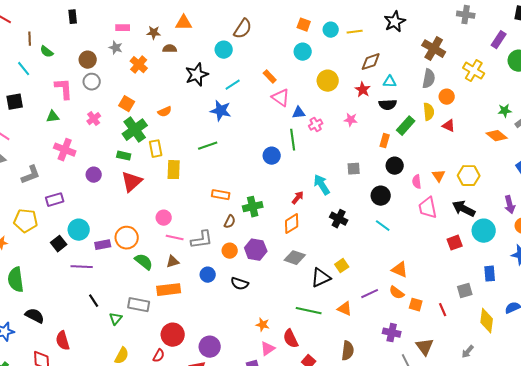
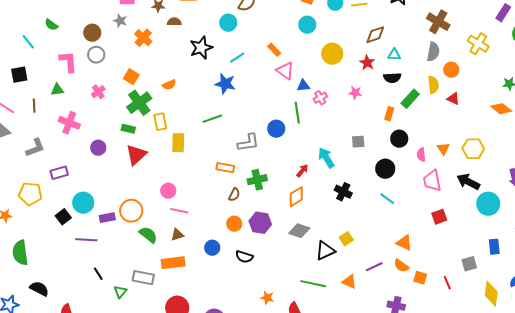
brown line: (30, 39) -> (34, 106), moved
gray L-shape: (202, 240) -> (248, 143), moved
red square: (455, 243) -> (439, 217), moved

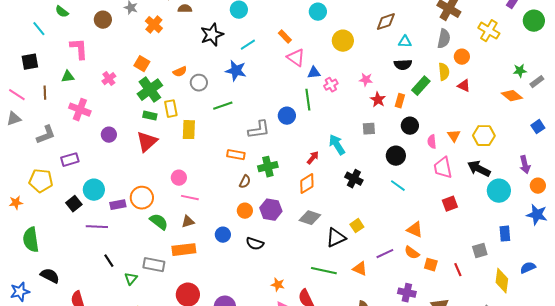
gray circle: (96, 55) -> (199, 83), moved
red star: (367, 63) -> (378, 100), moved
green rectangle: (128, 129) -> (150, 116), moved

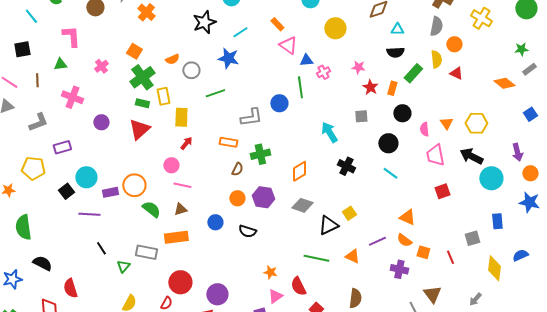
green star: (520, 71) -> (521, 49), moved
red arrow: (313, 158) -> (186, 143), moved
purple cross: (407, 293) -> (399, 269), moved

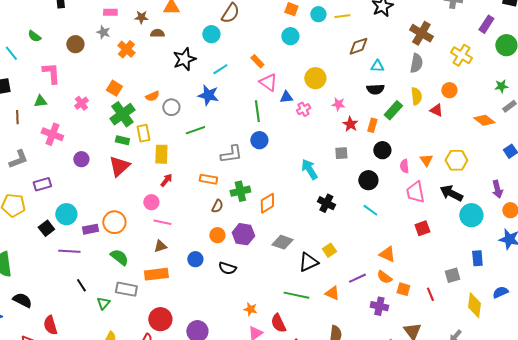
yellow circle: (335, 28) -> (315, 78), moved
orange circle: (454, 44) -> (449, 90), moved
green line: (300, 87) -> (257, 111), moved
orange diamond: (299, 171) -> (267, 203), moved
green semicircle: (151, 209) -> (119, 257), moved

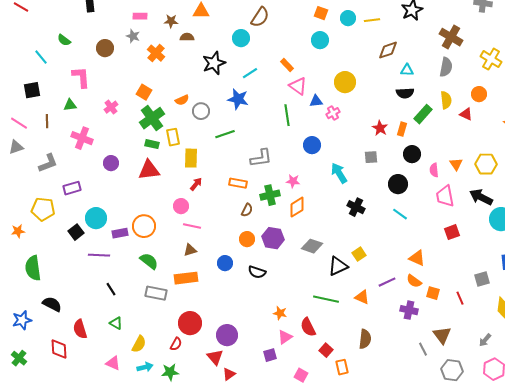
pink star: (338, 104) -> (293, 181), moved
blue circle: (259, 140) -> (312, 145), moved
red triangle: (119, 166) -> (149, 170), turned 35
green triangle: (103, 303) -> (116, 323), moved, turned -40

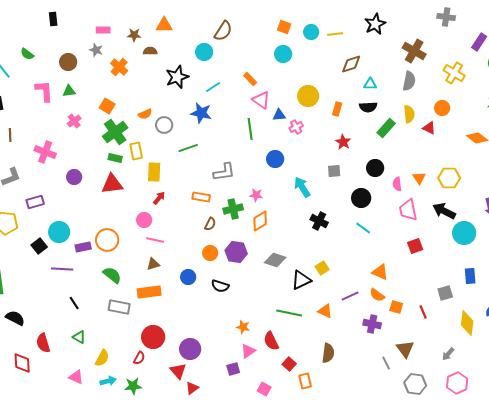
green triangle: (70, 105) -> (69, 91), moved
orange rectangle: (402, 129) -> (337, 109), moved

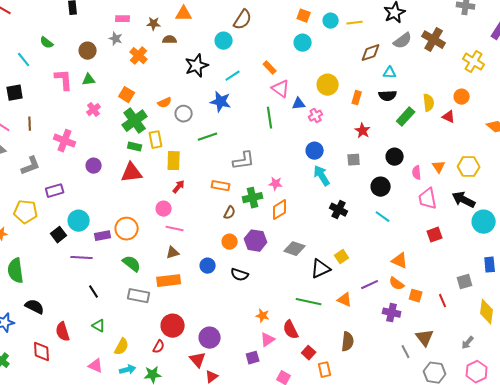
gray semicircle: (409, 81) -> (403, 41), moved, turned 42
blue circle: (275, 159) -> (315, 151), moved

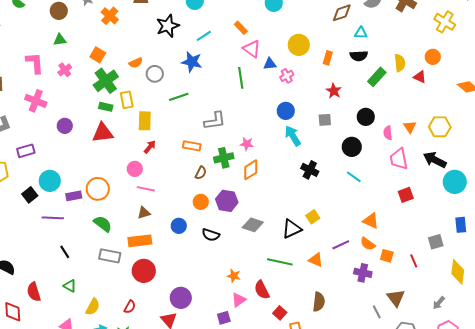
pink L-shape: (64, 80) -> (35, 63), moved
gray diamond: (295, 249) -> (253, 225), moved
red circle: (173, 326) -> (144, 271), moved

